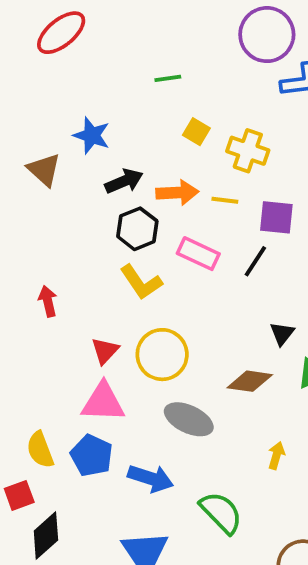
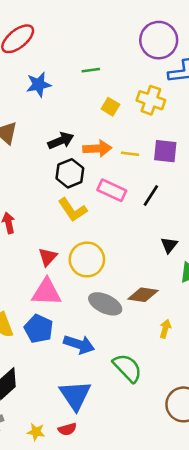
blue star: (92, 135) -> (39, 84), moved, turned -30
yellow cross: (248, 151) -> (151, 100), moved
purple square: (276, 217) -> (165, 151), moved
brown diamond: (250, 381) -> (143, 295), moved

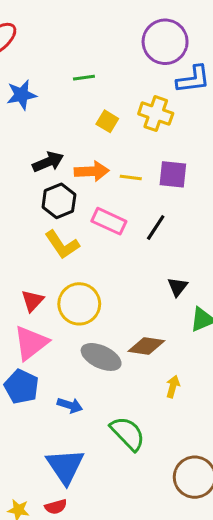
pink triangle: (46, 292) -> (31, 343), turned -40
blue arrow: (79, 344) -> (70, 405), size x0.7

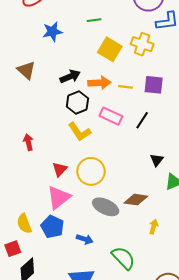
yellow square: (107, 121) -> (110, 49), size x1.6

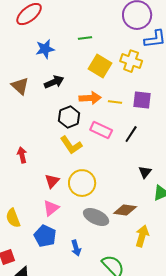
black arrow: (70, 76) -> (54, 82), moved
pink triangle: (59, 197) -> (51, 208), size x0.7
yellow semicircle: (24, 224) -> (13, 218), moved
yellow arrow: (154, 227) -> (142, 236), size x1.5
blue arrow: (85, 239) -> (76, 248), turned 56

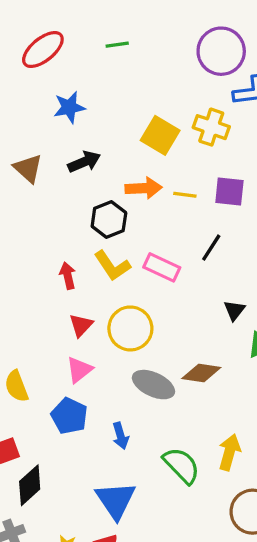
green line: (85, 38) -> (117, 45), moved
pink rectangle: (101, 130) -> (162, 267), moved
red arrow: (22, 155) -> (68, 276), moved
yellow arrow: (142, 236) -> (229, 452), moved

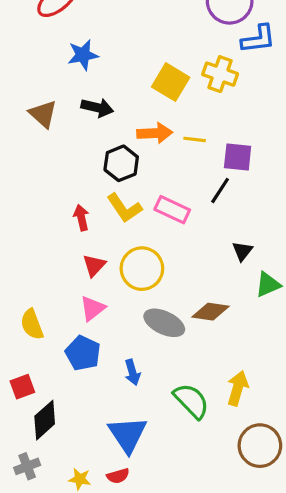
black arrow: (84, 162) -> (97, 108), turned 36
purple square: (229, 191) -> (238, 157), moved

